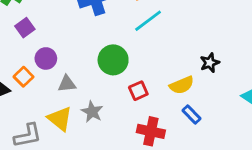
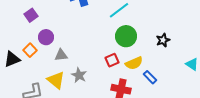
green circle: (113, 60) -> (126, 36), moved
yellow semicircle: (182, 85) -> (134, 63), moved

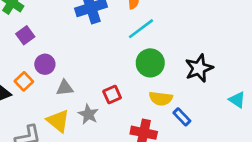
black star: (163, 40) -> (199, 68), size x1.5
red square: (112, 60) -> (112, 95), moved
yellow semicircle: (134, 63) -> (161, 98), turned 30

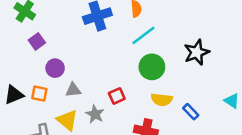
black star: (199, 68) -> (197, 52), moved
orange square: (24, 81) -> (39, 94), moved, turned -35
blue rectangle: (182, 117) -> (191, 112), moved

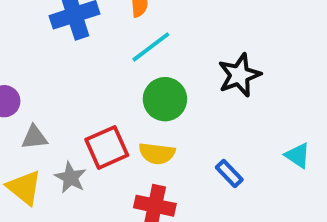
red square: (117, 96) -> (107, 147), size x1.5
yellow semicircle: (162, 100) -> (157, 153), moved

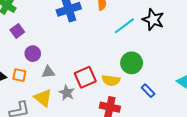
cyan line: (151, 47) -> (124, 26), moved
black star: (239, 75) -> (153, 20), moved, turned -30
green circle: (165, 99) -> (132, 63), moved

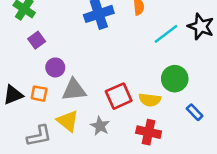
gray triangle: (48, 72) -> (74, 90), size x1.5
gray star: (67, 93) -> (100, 126), moved

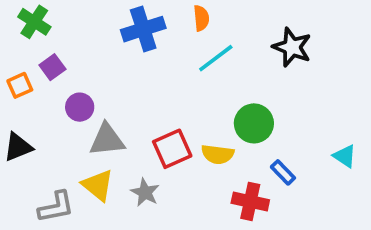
cyan line: (166, 34) -> (216, 58), moved
orange square: (39, 94) -> (20, 85), moved, turned -35
red cross: (149, 132) -> (250, 201), moved

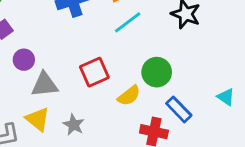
red square: (172, 149) -> (94, 72), moved
yellow semicircle: (218, 154) -> (129, 96), turned -45
blue rectangle: (283, 172) -> (179, 109), size x1.4

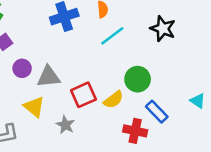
red square: (94, 72) -> (83, 95), moved
gray triangle: (45, 85) -> (49, 77), moved
yellow triangle: (38, 119) -> (34, 107), moved

